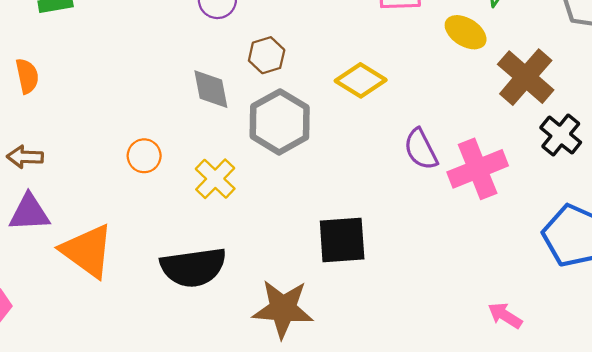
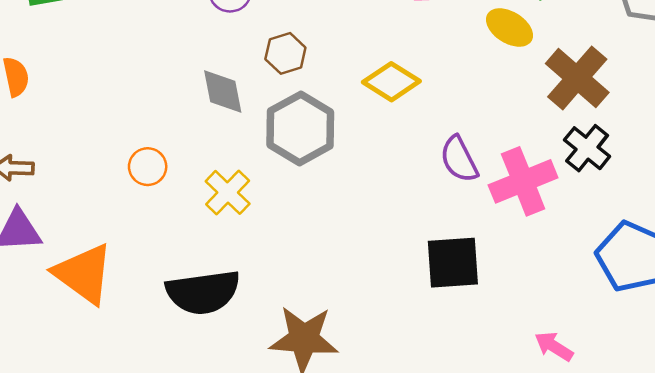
black cross: (561, 135) -> (587, 148), moved
black square: (342, 240) -> (453, 263), moved

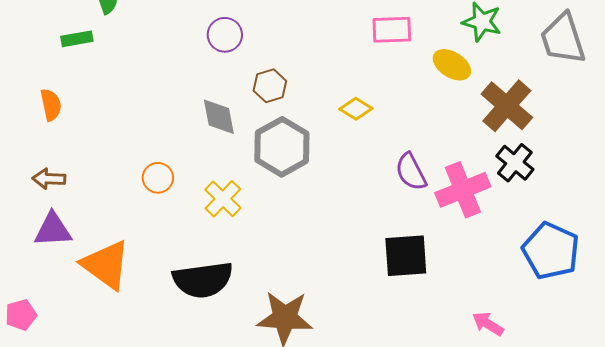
yellow diamond: (391, 82) -> (356, 109), size x0.7

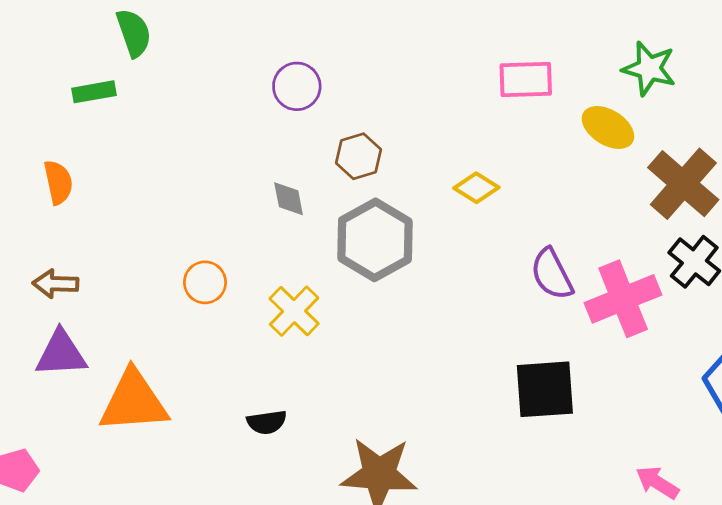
gray diamond: (219, 117) -> (289, 199), size x0.7
orange triangle: (106, 265) -> (134, 402), turned -40
black semicircle: (203, 280) -> (267, 422), size x0.5

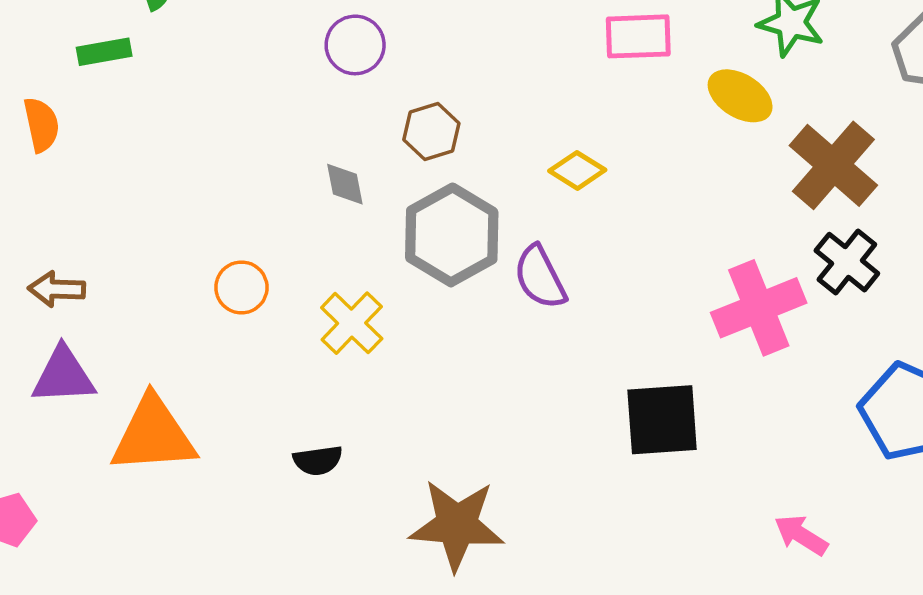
orange semicircle: (58, 182) -> (41, 125), moved
purple semicircle: (552, 274) -> (540, 277), moved

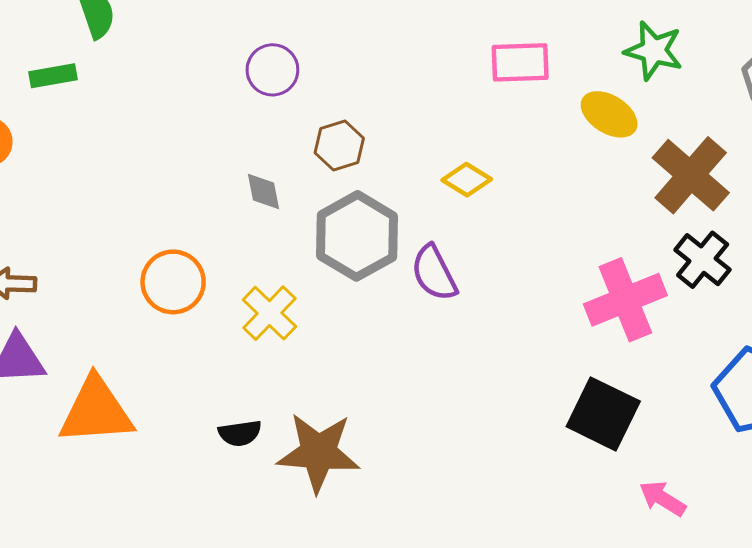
orange circle: (241, 287) -> (173, 282), size x1.4
black square: (662, 420) -> (603, 414), moved, turned 30
brown star: (457, 525) -> (318, 452), moved

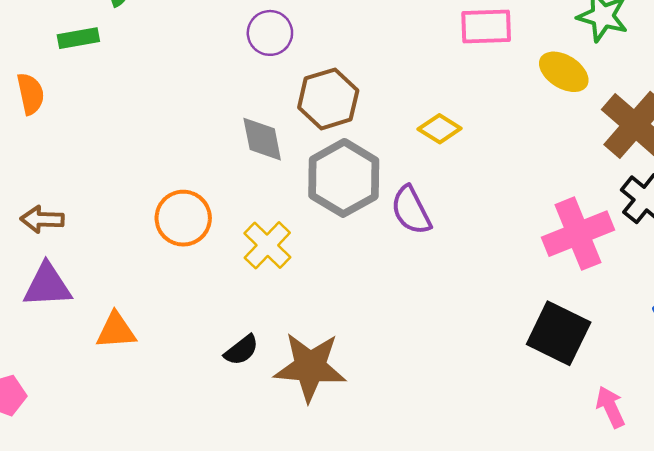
brown hexagon: (339, 146) -> (328, 99), size x1.4
gray diamond: (264, 191) -> (262, 139), size x1.4
orange triangle: (96, 411) -> (116, 331), size x0.6
black semicircle: (240, 433) -> (241, 350), turned -30
pink arrow: (662, 498) -> (610, 407), turned 33

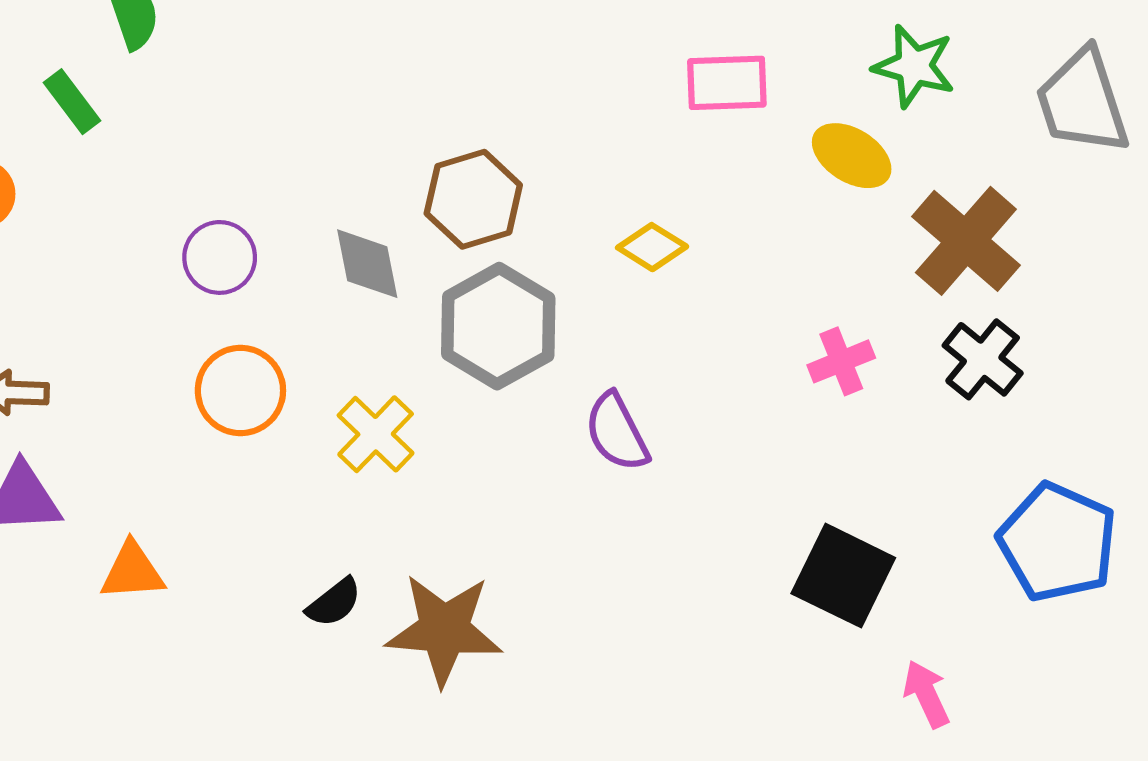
purple circle: (270, 33) -> (220, 257), moved
green rectangle: (78, 38) -> (72, 102), turned 63
purple semicircle: (411, 210) -> (617, 432), moved
pink cross: (578, 234) -> (841, 361), moved, size x0.6

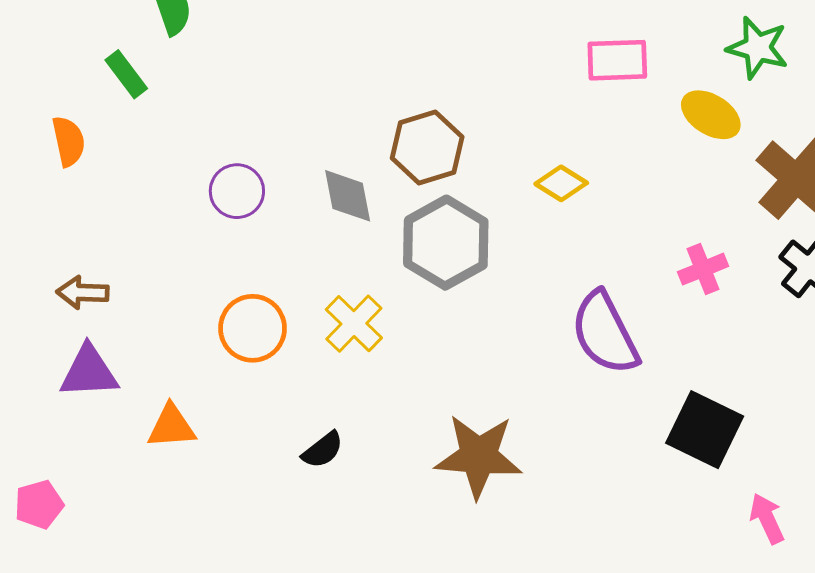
orange circle: (240, 391) -> (253, 328), moved
purple semicircle: (617, 432) -> (605, 333), moved, size x1.4
brown star: (444, 630) -> (479, 456), moved

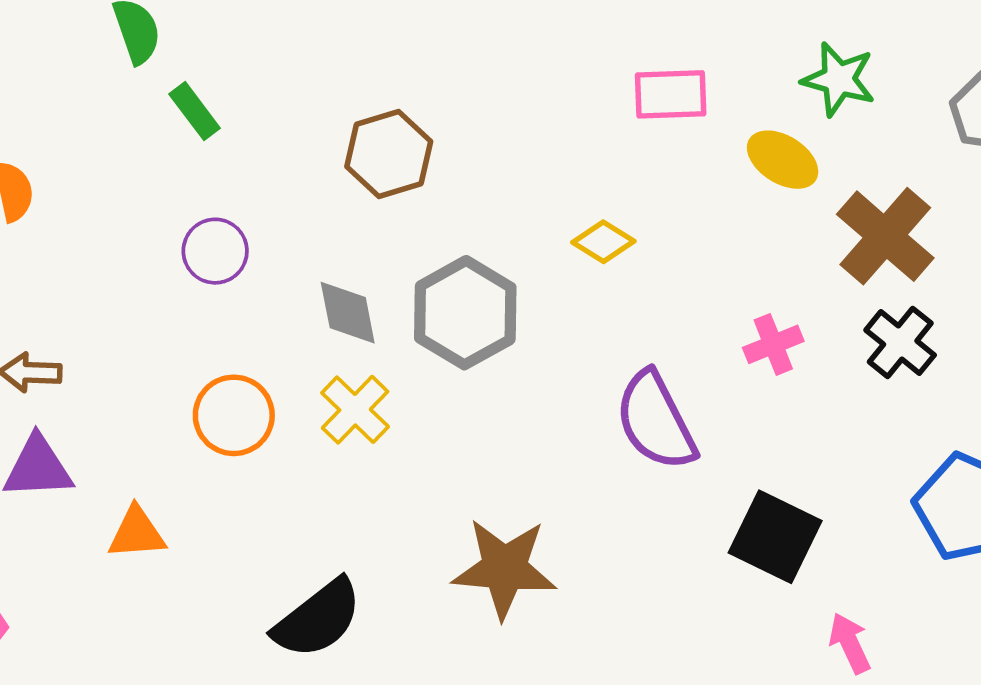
green rectangle: (126, 74) -> (195, 111), moved
brown hexagon: (427, 147) -> (389, 154), moved
gray diamond: (348, 196) -> (348, 313), moved
black semicircle: (323, 450) -> (318, 619), moved, size x1.8

